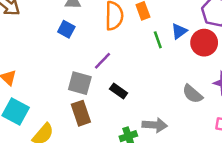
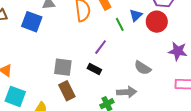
blue square: (66, 29) -> (32, 22), moved, size x1.5
purple line: (102, 61) -> (101, 47), moved
gray semicircle: (192, 94) -> (143, 68), moved

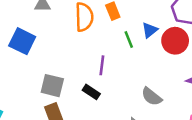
blue square: (32, 22) -> (22, 41), moved
purple line: (101, 47) -> (102, 65), turned -35

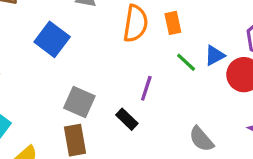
green line: (129, 40) -> (186, 62), turned -36

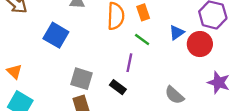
green line: (186, 62) -> (142, 40), moved

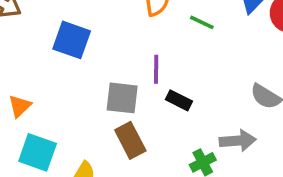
purple line: (129, 63) -> (156, 69), moved
orange triangle: (14, 72) -> (20, 106), turned 42

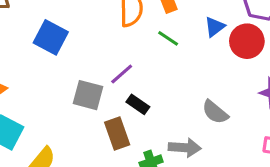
purple line: (156, 69) -> (122, 74), turned 40
brown rectangle: (130, 140) -> (117, 133), moved

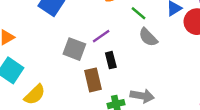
black rectangle: (138, 104) -> (111, 60), turned 35
gray semicircle: (215, 112) -> (148, 37), moved

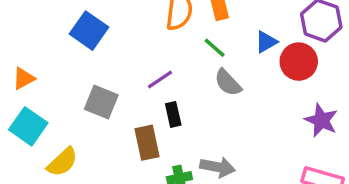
gray square: (74, 49) -> (101, 102), moved

